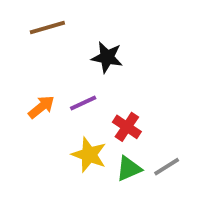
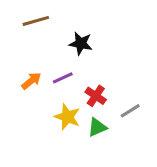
gray line: (167, 167) -> (130, 111), moved

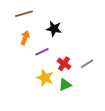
orange arrow: (31, 81) -> (25, 38), moved, turned -32
gray line: (130, 111) -> (87, 64), moved

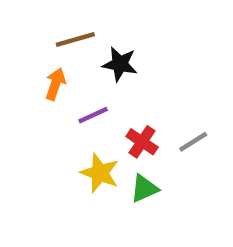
brown line: (24, 14) -> (75, 40), moved

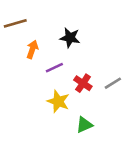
brown line: (75, 40) -> (15, 23), moved
green triangle: (144, 189) -> (84, 125), moved

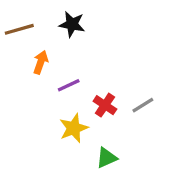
black star: (70, 38) -> (72, 24), moved
yellow star: (58, 101) -> (74, 128), turned 30

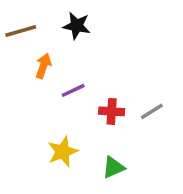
red cross: (105, 105) -> (112, 111), turned -30
yellow star: (74, 128) -> (63, 152), moved

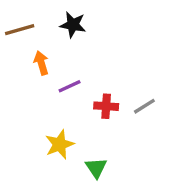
orange arrow: (43, 66) -> (41, 63), turned -35
green triangle: (113, 167) -> (96, 168), moved, turned -40

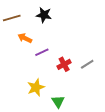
orange arrow: (41, 63) -> (25, 38), turned -48
red cross: (106, 106) -> (64, 64), turned -32

